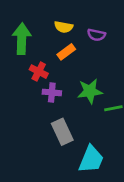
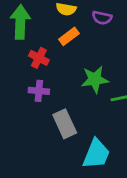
purple cross: (52, 92) -> (39, 91), moved

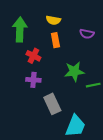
purple semicircle: (102, 18) -> (87, 34), moved
orange rectangle: (69, 36) -> (55, 40), turned -64

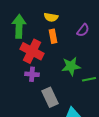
purple semicircle: (87, 34) -> (83, 30), turned -64
red cross: (33, 56) -> (32, 51), size x1.6

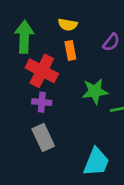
gray rectangle: (50, 97) -> (43, 137), moved

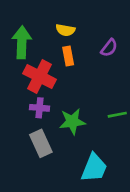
green star: (95, 91) -> (72, 122), moved

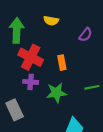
orange rectangle: (68, 56) -> (62, 63), moved
gray rectangle: (41, 143) -> (15, 110), moved

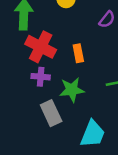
gray rectangle: (15, 110) -> (51, 113), moved

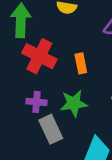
purple cross: (41, 77) -> (36, 102), moved

